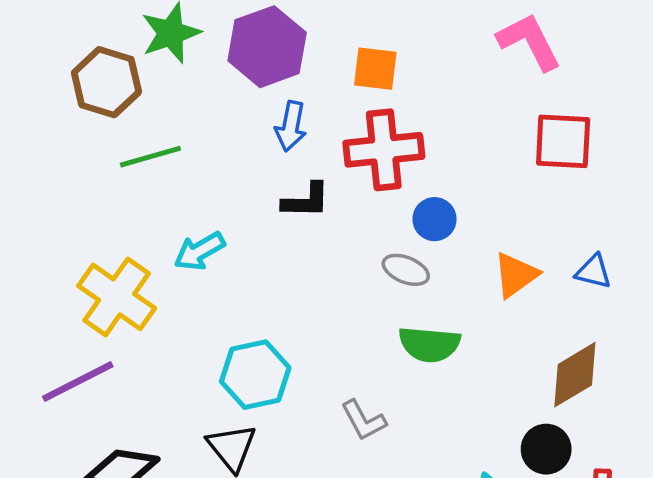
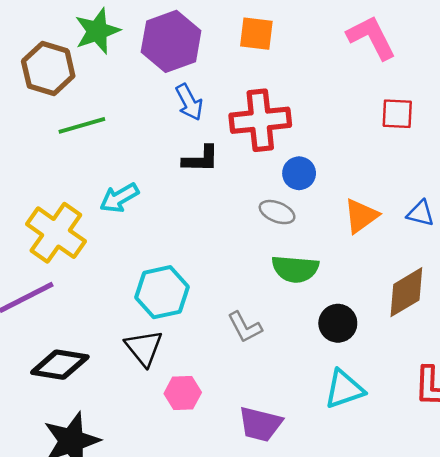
orange square: (375, 69) -> (256, 34), moved
blue arrow: (291, 126) -> (189, 102), turned -39
red square: (563, 141) -> (397, 114), size x0.7
black circle: (546, 449) -> (338, 323), moved

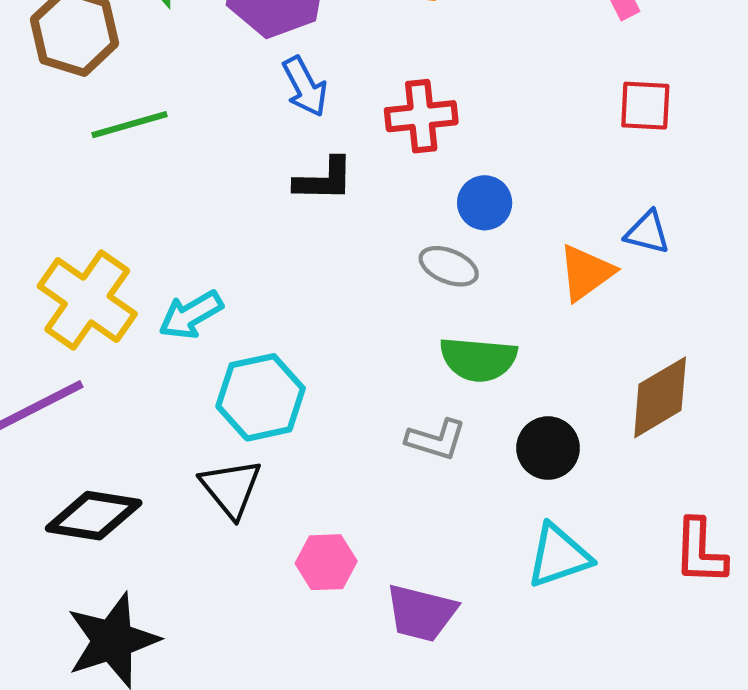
red cross: (260, 120) -> (421, 116), size x0.7
cyan arrow: (119, 198) -> (191, 315), moved
blue triangle: (421, 213) -> (647, 232), moved
gray L-shape: (245, 327) -> (436, 440), moved, turned -45
pink hexagon: (183, 393) -> (326, 562), moved

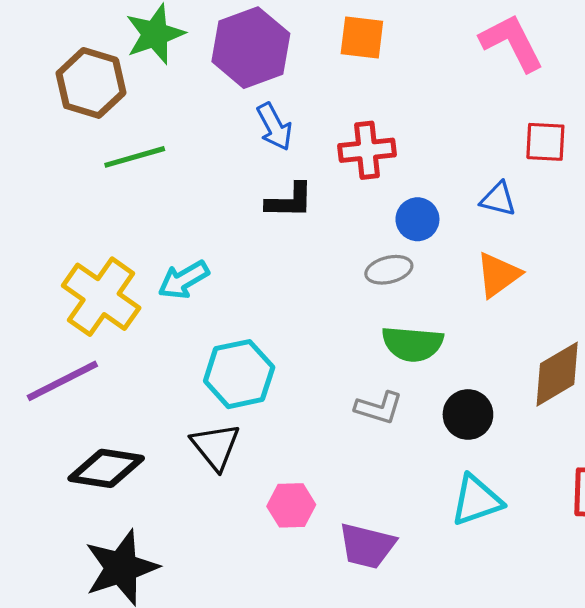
blue triangle: (647, 232) -> (498, 199), moved
gray ellipse: (449, 266) -> (389, 270), turned -36
cyan arrow: (191, 315) -> (184, 280), moved

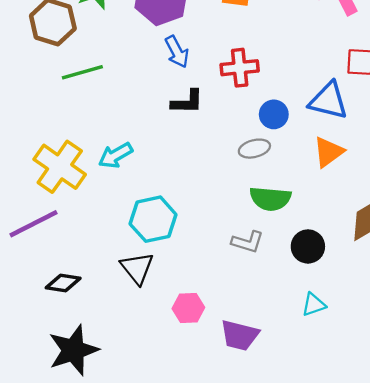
blue triangle: (498, 199) -> (328, 101), size x1.6
black diamond: (106, 468) -> (63, 283), size x0.7
cyan triangle: (476, 500) -> (314, 305), size x0.7

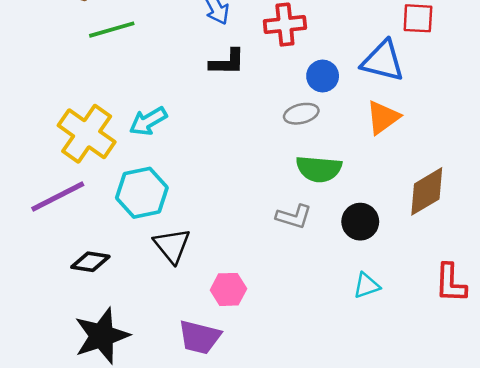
cyan hexagon: (153, 219) -> (142, 193), moved
purple trapezoid: (240, 335) -> (200, 337), moved

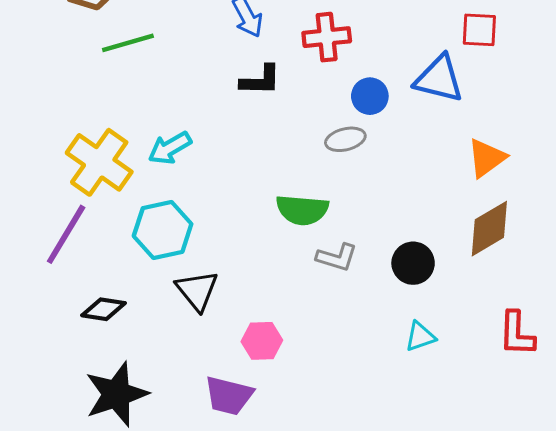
orange triangle: (383, 117) -> (486, 158), moved
green semicircle: (319, 169) -> (302, 210), moved
purple line: (58, 197) -> (66, 234), turned -32

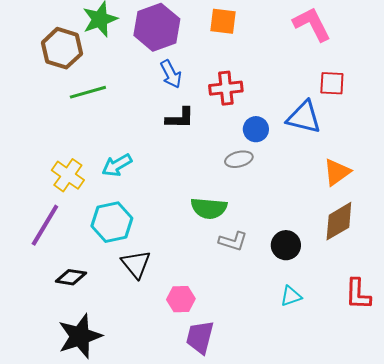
yellow cross: (99, 162) -> (68, 175), size x0.7
purple trapezoid: (229, 396) -> (200, 337), moved, turned 90

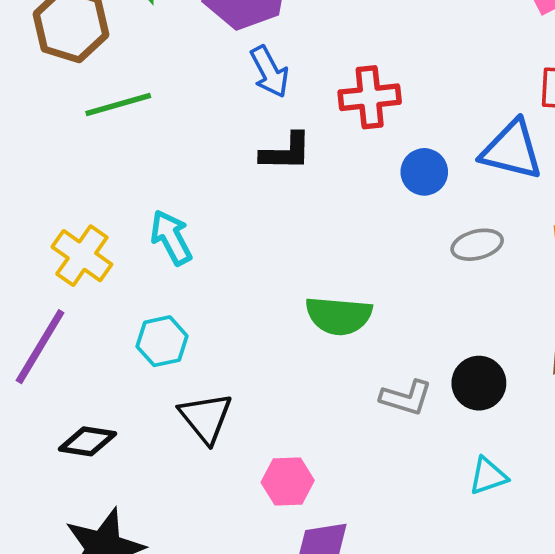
gray ellipse: (239, 159) -> (477, 245), moved
cyan arrow: (117, 165) -> (171, 237), turned 92
cyan hexagon: (112, 222) -> (162, 341), size x0.7
gray L-shape: (233, 241) -> (406, 398), moved

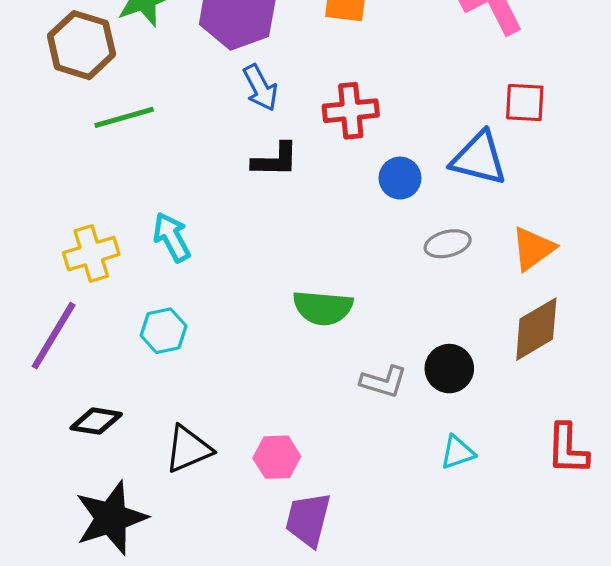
yellow cross: (82, 256) -> (91, 254), turned 38
black triangle: (206, 418) -> (188, 449), moved, turned 46

